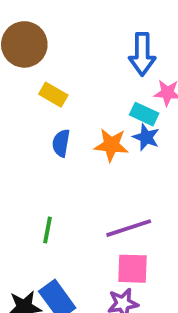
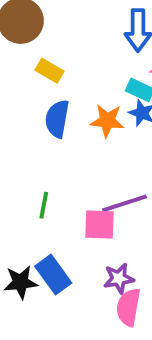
blue semicircle: (61, 143) -> (57, 119), size x1.4
pink square: (133, 269) -> (100, 225), moved

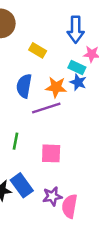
yellow rectangle: (49, 71) -> (38, 50), moved
purple line: (125, 203) -> (46, 108), moved
purple star: (119, 278) -> (52, 196), moved

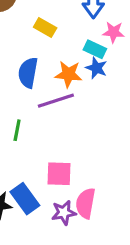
green line: (16, 141) -> (17, 130), moved
pink square: (51, 153) -> (59, 174), moved
pink semicircle: (69, 206) -> (86, 203), moved

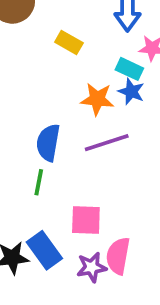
blue semicircle: (28, 73) -> (48, 143), moved
purple line: (56, 101) -> (107, 143), moved
green line: (17, 130) -> (39, 182), moved

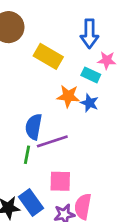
yellow rectangle: (69, 42) -> (48, 56), size x1.5
blue star: (131, 92) -> (89, 103), moved
purple line: (107, 143) -> (52, 141), moved

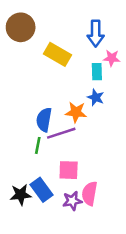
cyan rectangle: (91, 75) -> (97, 72), turned 63
orange star: (68, 96) -> (76, 112), moved

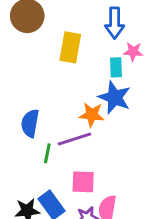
yellow rectangle: (57, 54) -> (70, 47), turned 70
blue star: (96, 97) -> (115, 97), size x1.6
blue semicircle: (44, 120) -> (30, 123), moved

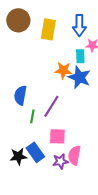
yellow rectangle: (70, 47) -> (48, 29), moved
orange star: (92, 115) -> (63, 70), moved
purple line: (74, 139) -> (51, 106), turned -40

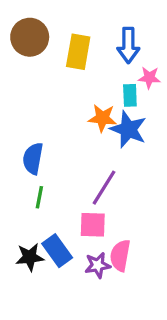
purple line: (51, 106) -> (104, 188), moved
green line: (32, 116) -> (39, 197), moved

